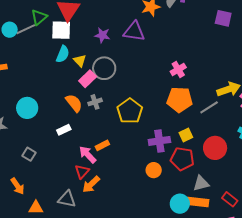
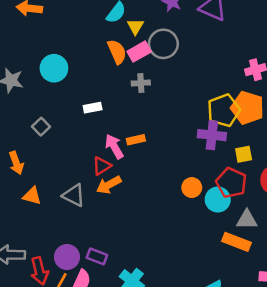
orange semicircle: (74, 103) -> (117, 52), moved
yellow pentagon: (130, 111) -> (224, 110), moved
purple cross: (159, 141) -> (212, 135), moved
cyan circle: (180, 204) -> (218, 200), moved

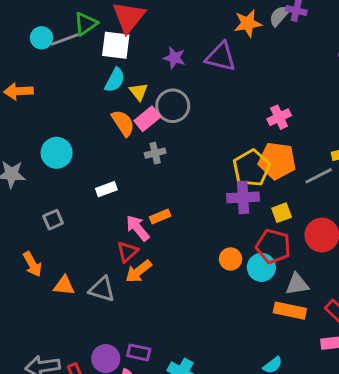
gray square: (41, 127) -> (53, 220), turned 30
orange triangle: (32, 196) -> (64, 286), moved

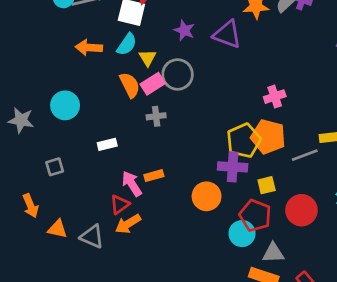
orange arrow: (18, 91) -> (89, 47), moved
orange circle: (231, 259) -> (207, 196), moved, size x1.4

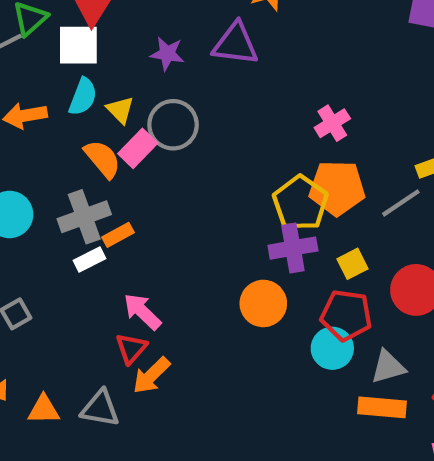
gray cross: (156, 116) -> (84, 217), moved, size x1.6
orange rectangle: (154, 176) -> (118, 235), moved

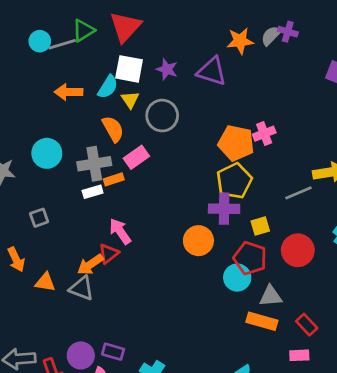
white square: (78, 45) -> (129, 69), moved
pink rectangle: (138, 148) -> (136, 157), moved
orange pentagon: (337, 188) -> (236, 143), moved
orange arrow: (151, 375) -> (90, 265), moved

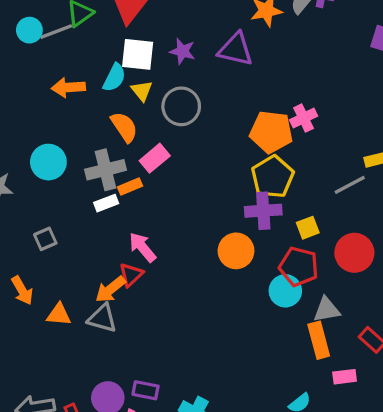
orange rectangle: (262, 321) -> (319, 340), turned 64
pink rectangle: (299, 355) -> (345, 377), moved

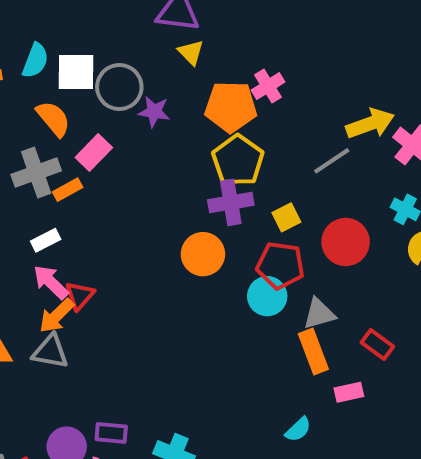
purple star: (182, 51) -> (154, 112), moved
white square: (138, 54) -> (76, 72), moved
yellow triangle: (142, 91) -> (191, 52), moved
white rectangle: (106, 203) -> (46, 240), moved
pink arrow: (142, 247) -> (51, 282), moved

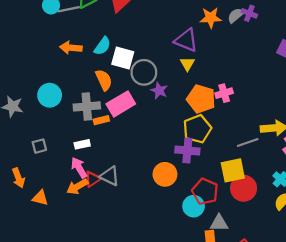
pink rectangle: (94, 153) -> (121, 104), size x1.4
yellow square: (286, 217) -> (233, 170), moved, size x1.6
gray triangle: (50, 352) -> (110, 176), moved

